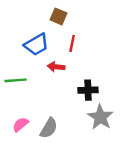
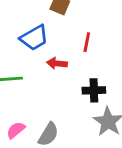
red line: (72, 43) -> (87, 42), moved

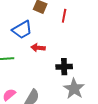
red line: (87, 42) -> (64, 16), moved

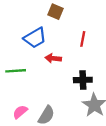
red line: (64, 16) -> (83, 39), moved

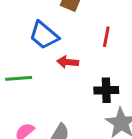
blue trapezoid: (35, 38) -> (44, 35), turned 70

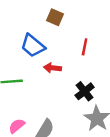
black cross: (106, 90) -> (85, 91), turned -36

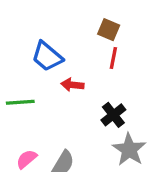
brown square: (55, 17) -> (109, 30), moved

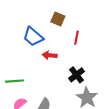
brown square: (109, 30) -> (58, 19), moved
green line: (20, 102) -> (14, 81), moved

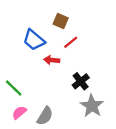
red line: (76, 38) -> (71, 42), moved, turned 40
green line: (14, 81) -> (14, 88), turned 48

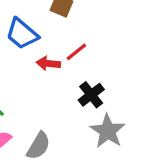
red line: (71, 42) -> (76, 52), moved

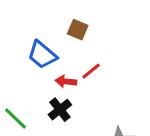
black cross: (91, 95) -> (60, 110), moved

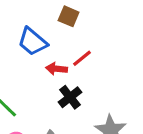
black cross: (60, 110) -> (70, 97), moved

